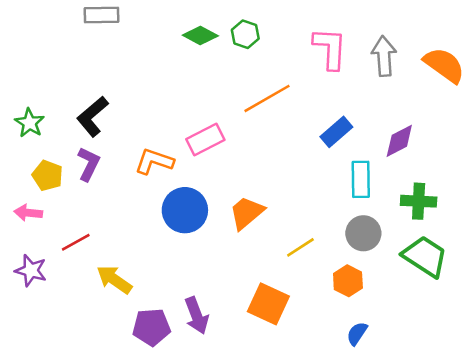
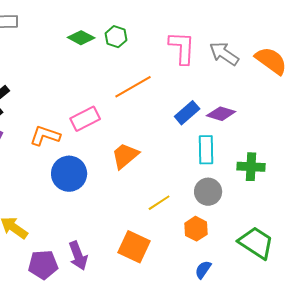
gray arrow: (384, 56) -> (224, 54), turned -52
purple diamond: (399, 141) -> (221, 114), moved, turned 44
orange trapezoid: (247, 213) -> (125, 156), moved
green trapezoid: (425, 256) -> (256, 243), moved

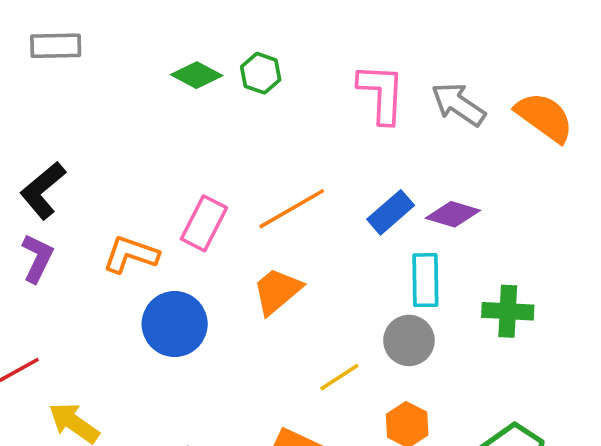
orange line: (133, 87) -> (292, 209), moved
pink rectangle: (85, 119) -> (204, 223), turned -36
gray circle: (208, 192) -> (409, 340), moved

